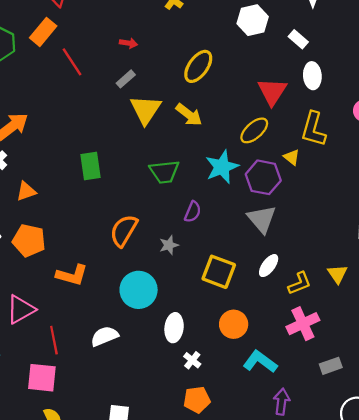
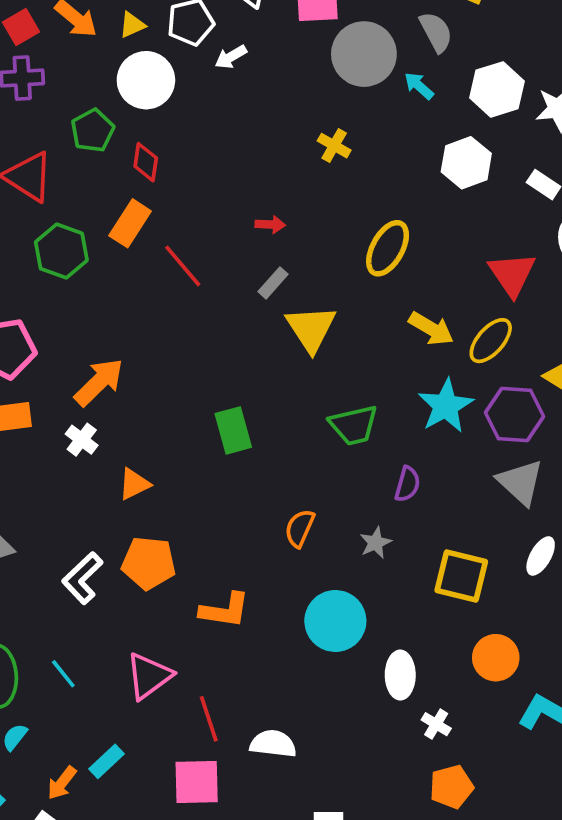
yellow arrow: (189, 115) -> (431, 329), moved
orange semicircle: (124, 231) -> (300, 528), size x0.7
white semicircle: (105, 336) -> (273, 744), moved, turned 36

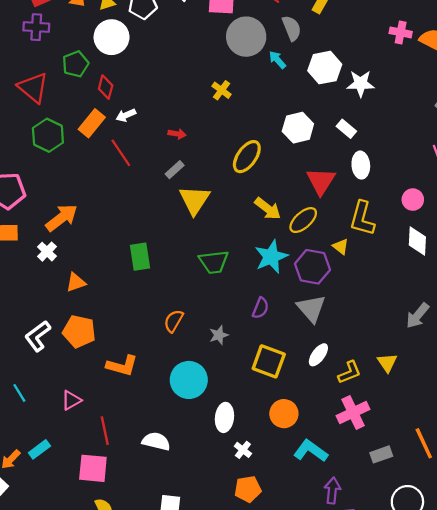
white arrow: (231, 57) -> (126, 115), moved
white hexagon: (466, 163) -> (298, 128), moved
purple semicircle: (407, 484) -> (260, 308), moved
pink triangle: (149, 676) -> (71, 400), size x0.7
white semicircle: (273, 744) -> (156, 441), moved

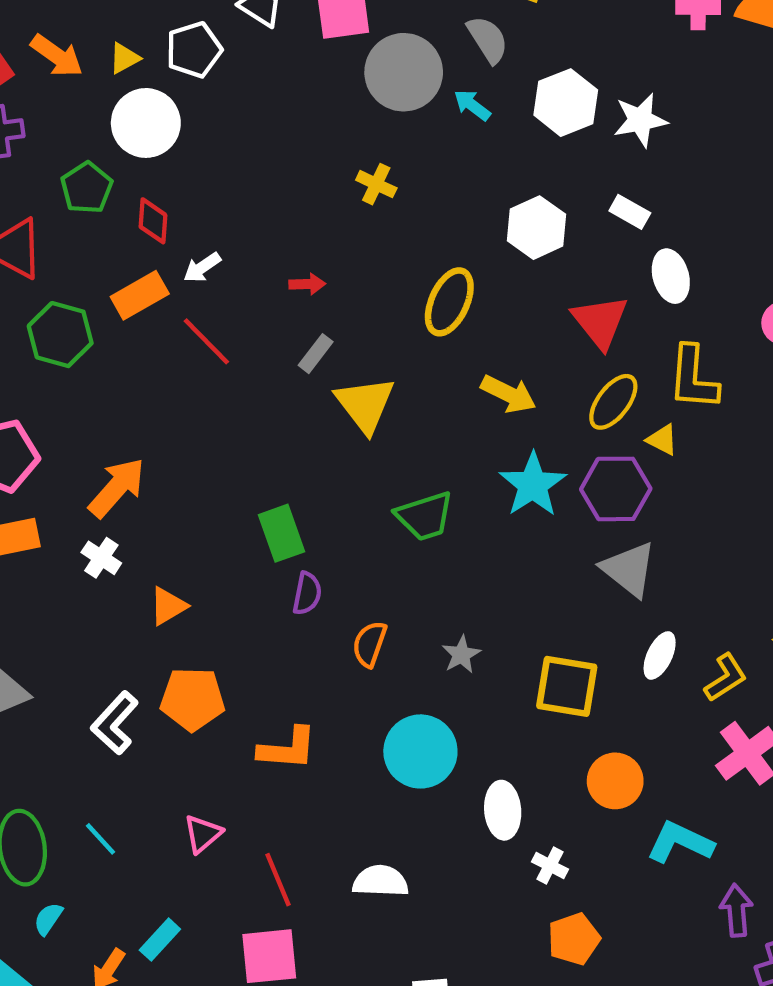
orange rectangle: (92, 123) -> (140, 295), turned 32
yellow ellipse: (303, 220) -> (613, 402), moved
purple semicircle: (260, 308) -> (307, 593), moved

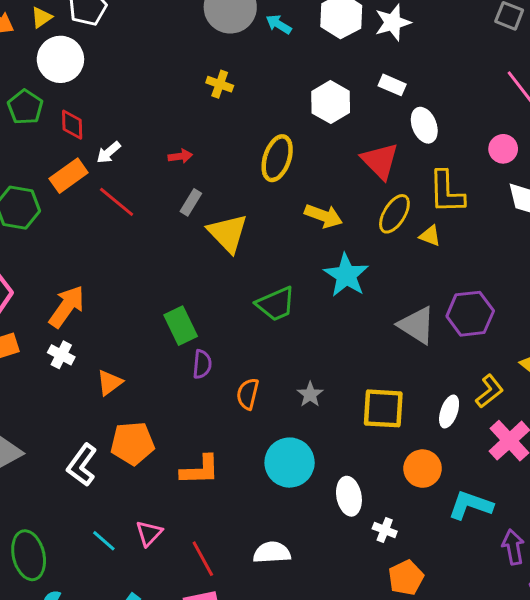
purple hexagon: (616, 489) -> (470, 314), moved
white ellipse: (660, 655) -> (449, 412), moved
cyan line: (100, 839) -> (104, 541), moved

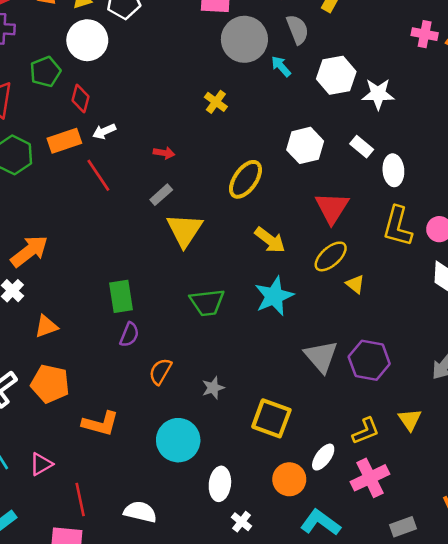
white ellipse: (424, 125) -> (393, 170), moved
yellow L-shape: (447, 192) -> (398, 226), moved
white ellipse: (449, 412) -> (323, 457), moved

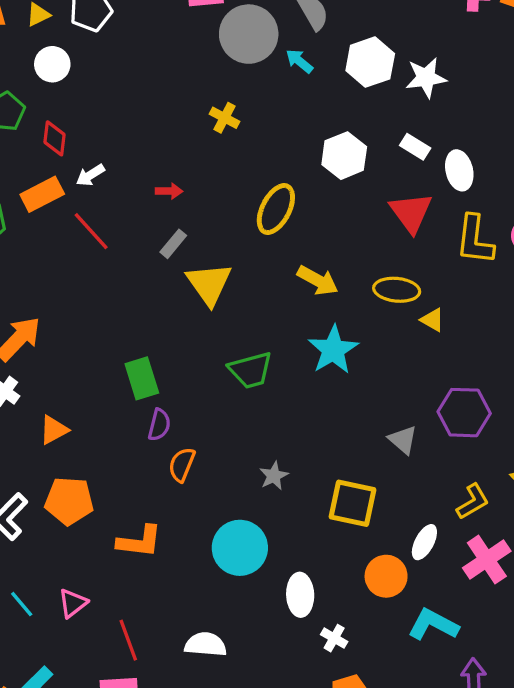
white circle: (87, 40) -> (52, 64), size x0.7
red triangle: (332, 208) -> (411, 213), moved
yellow ellipse: (331, 256) -> (397, 290), turned 56
gray triangle: (321, 356) -> (403, 440), moved, size x0.7
orange semicircle: (160, 371) -> (182, 465), moved

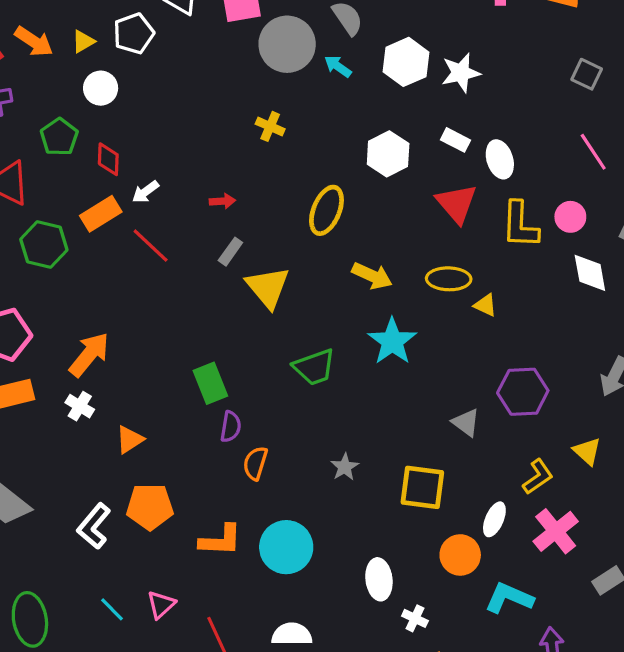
cyan circle: (240, 548) -> (286, 547), moved

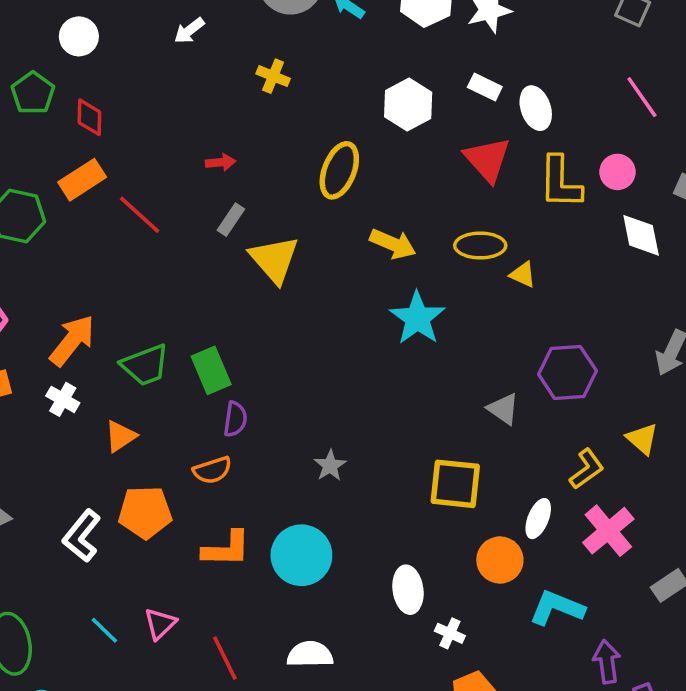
white arrow: (145, 192) -> (189, 31), moved
green trapezoid: (314, 367) -> (145, 365), moved
orange semicircle: (255, 463) -> (212, 470), moved, turned -124
gray star: (345, 467) -> (330, 466), moved

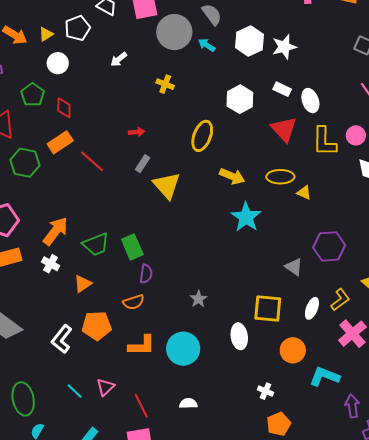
white ellipse: (538, 519) -> (312, 308), moved
white ellipse: (408, 590) -> (239, 336), moved
white semicircle: (310, 654) -> (188, 403), size x0.7

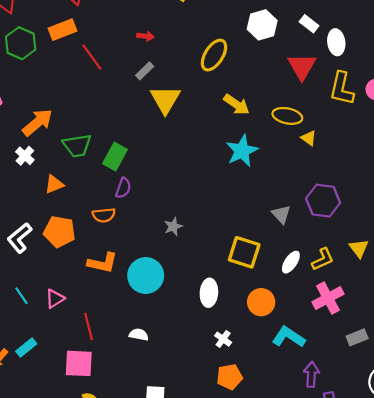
green rectangle: (132, 247) -> (115, 157), turned 40
white ellipse: (239, 336) -> (209, 293), moved

